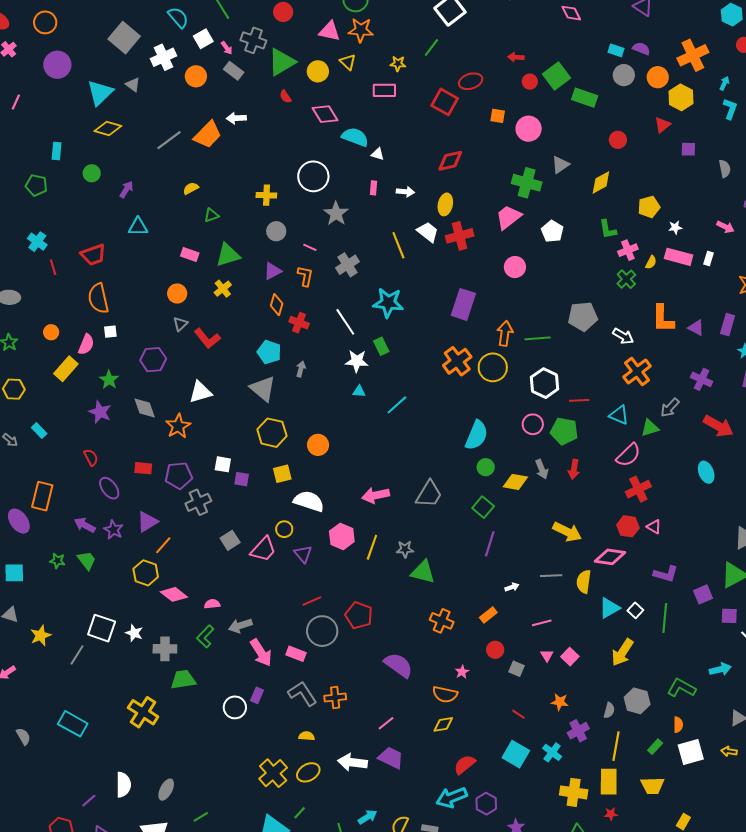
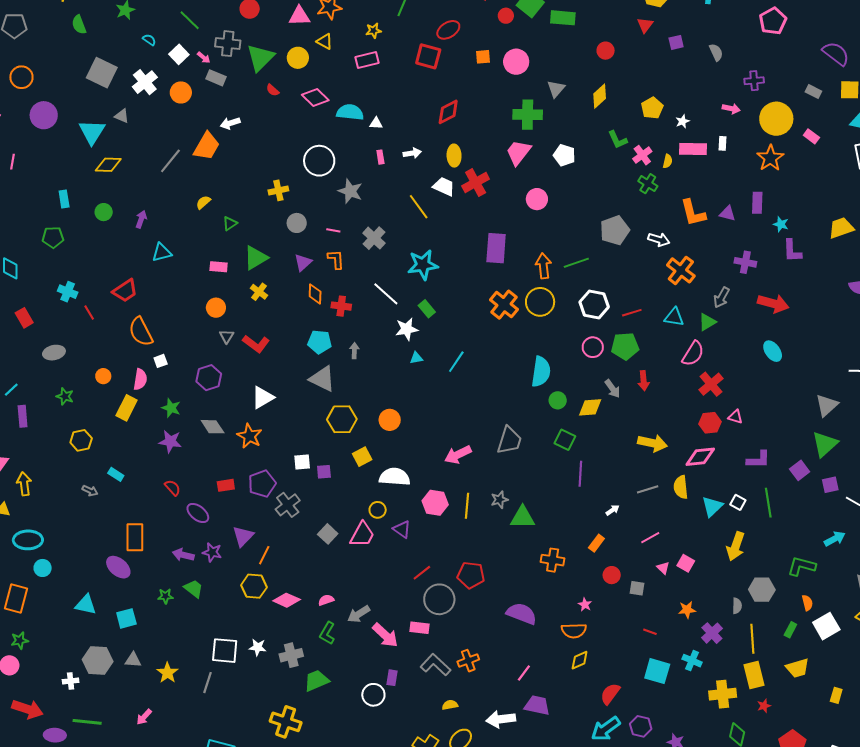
cyan semicircle: (178, 17) -> (149, 40), size x0.6

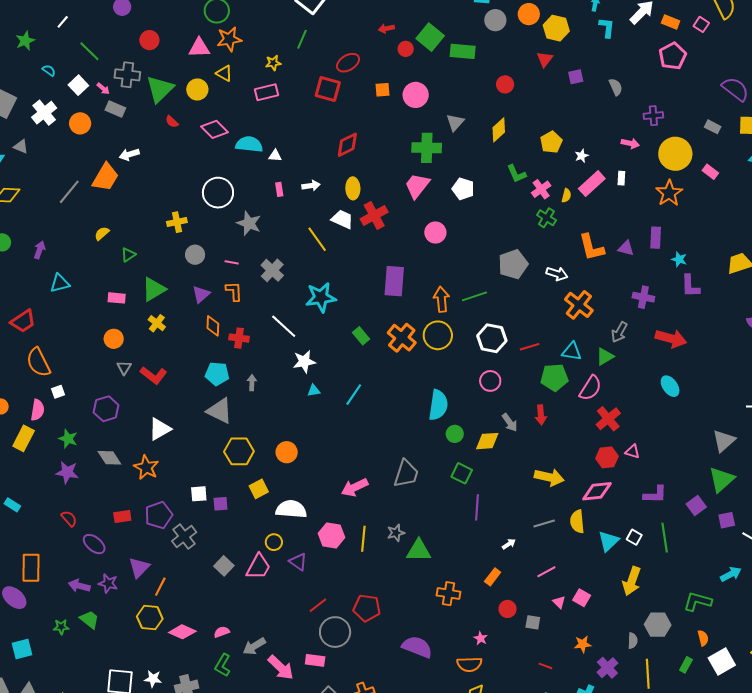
pink rectangle: (693, 149) -> (592, 184), turned -44
green rectangle: (427, 309) -> (361, 336), moved
green pentagon: (625, 346) -> (554, 377), moved

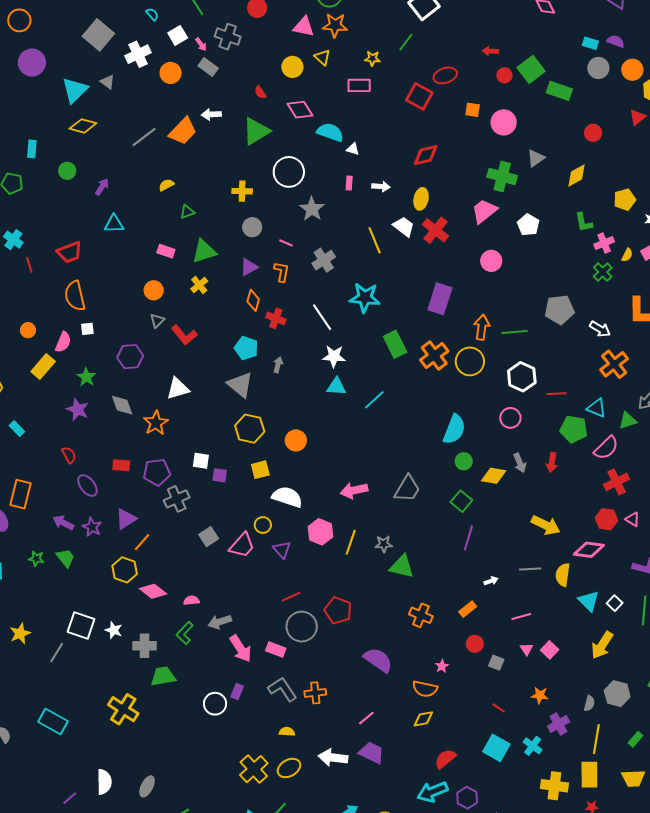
green triangle: (160, 89) -> (256, 131), moved
red cross: (374, 215) -> (436, 230), turned -36
green rectangle: (361, 336) -> (395, 344), size x1.5
cyan triangle: (314, 390) -> (336, 387), size x1.5
cyan triangle: (609, 541) -> (589, 601), turned -45

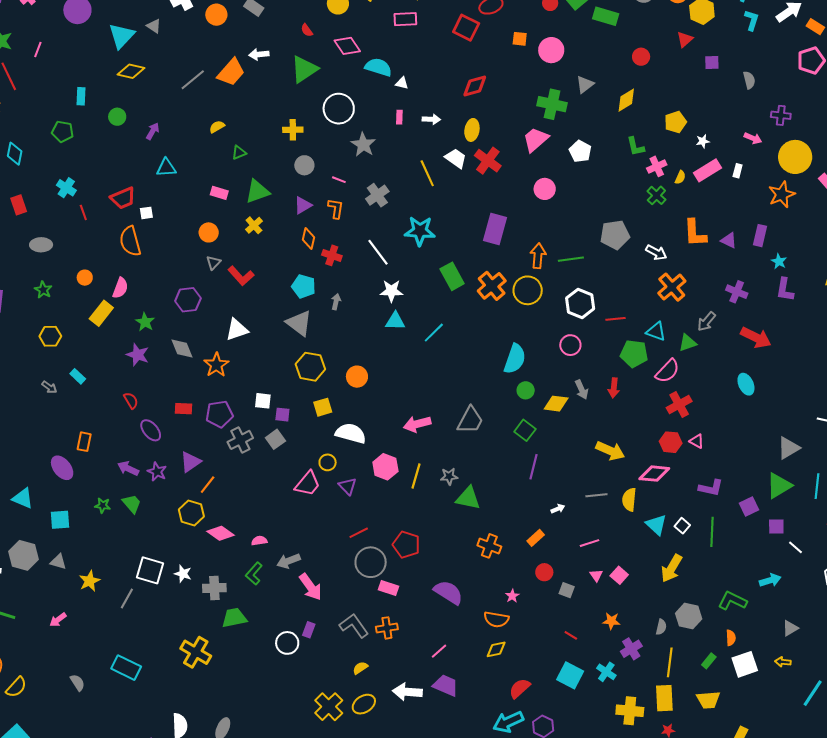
white square: (87, 329) -> (146, 213), moved
orange rectangle: (21, 494) -> (84, 442), size x0.7
gray square: (209, 537) -> (275, 439), moved
pink rectangle: (276, 649) -> (389, 588), moved
yellow semicircle: (287, 732) -> (360, 668), turned -35

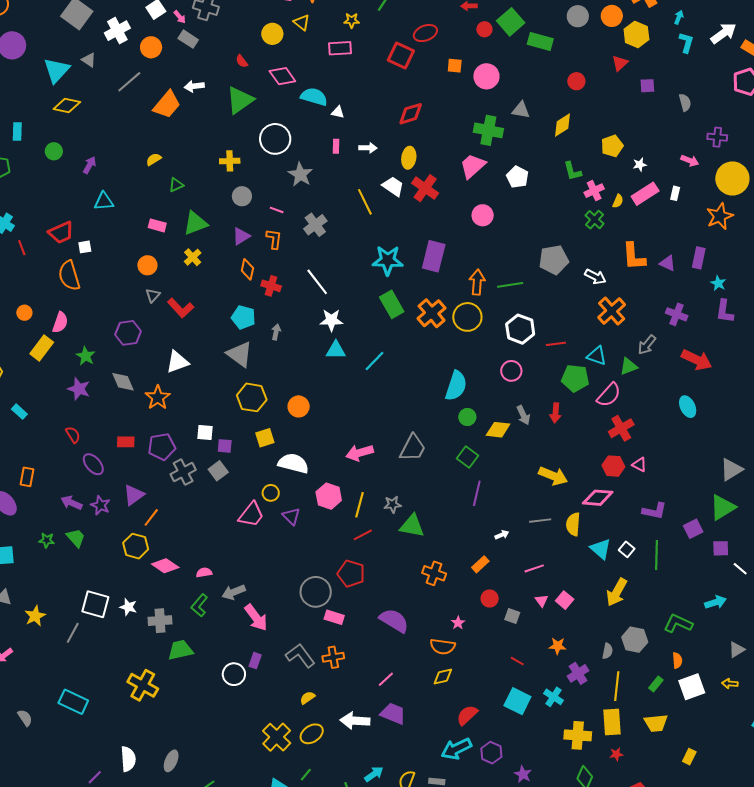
gray line: (193, 80) -> (129, 82), moved
gray triangle: (585, 84) -> (521, 110), turned 48
cyan star: (420, 231) -> (388, 260), moved
red line: (359, 533) -> (363, 535), moved

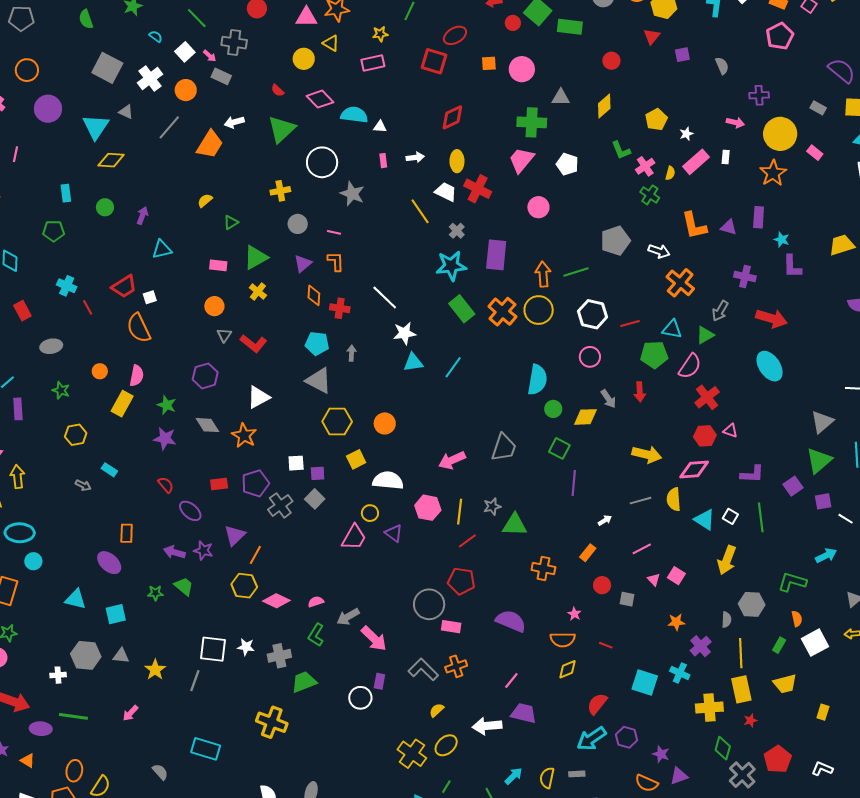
gray cross: (315, 225) -> (457, 231), moved, size x0.7
cyan ellipse: (688, 407) -> (770, 366), size x1.4
red line: (517, 661) -> (606, 645), moved

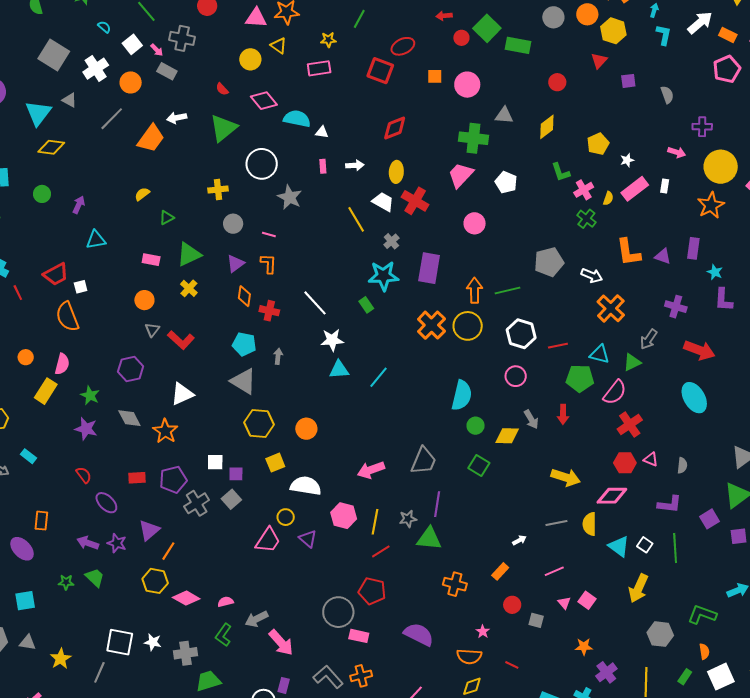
green rectangle: (462, 309) -> (366, 305), moved, size x0.6
purple line: (574, 483) -> (437, 504), moved
gray semicircle: (726, 620) -> (682, 465), moved

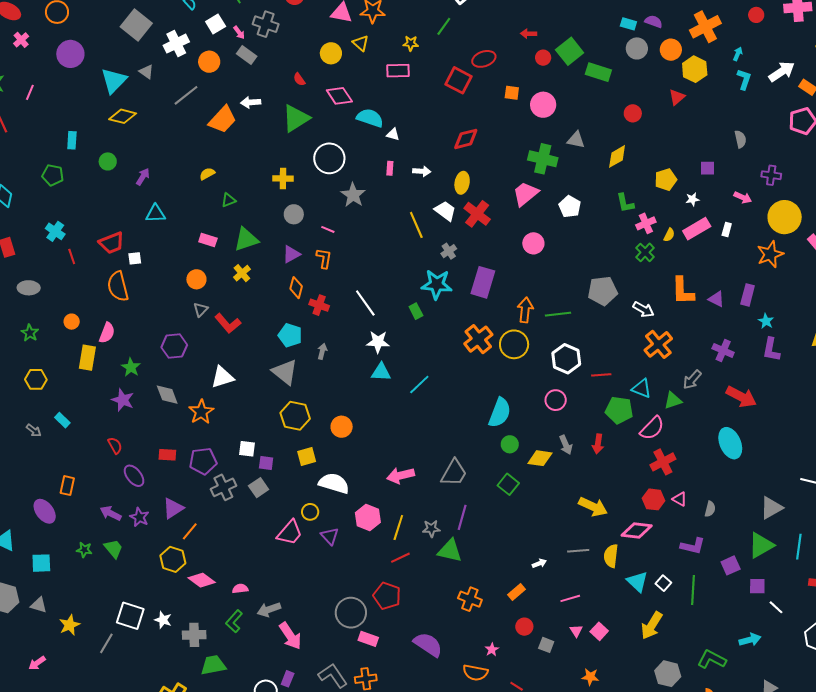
purple square: (628, 81) -> (707, 168), moved
yellow rectangle: (46, 391) -> (87, 358), turned -30

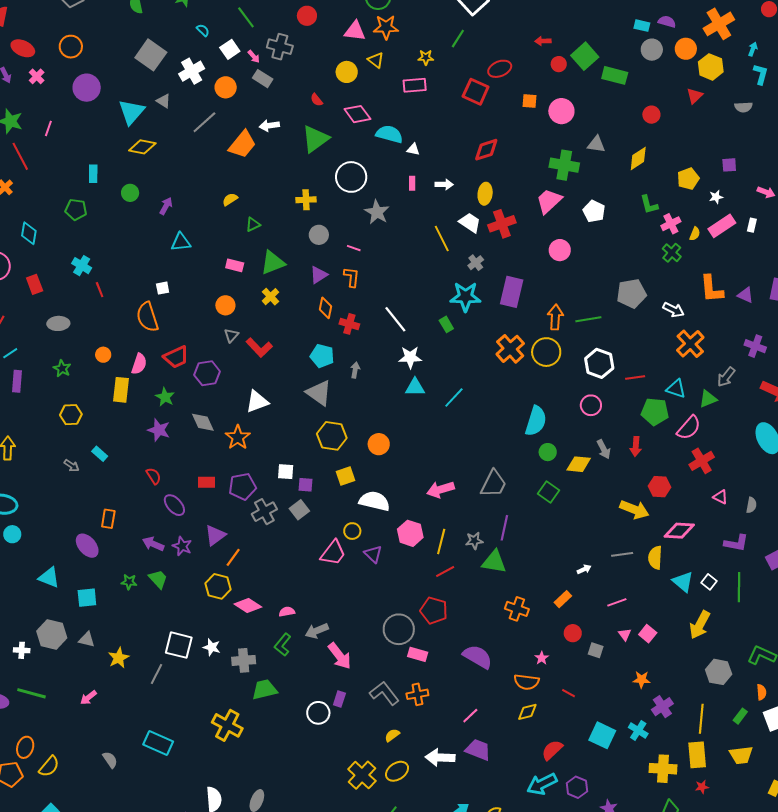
gray semicircle: (740, 139) -> (744, 107), moved, turned 102
red cross: (477, 214) -> (502, 224), turned 36
red trapezoid: (112, 243) -> (176, 357), moved
red hexagon: (654, 499) -> (660, 487), moved

